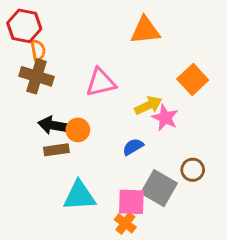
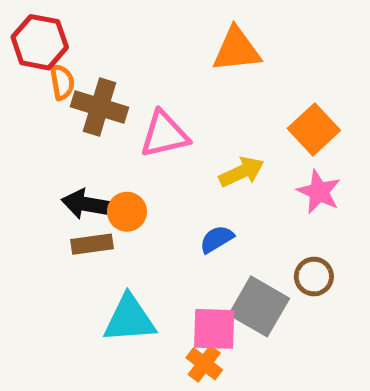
brown cross: (37, 76) -> (100, 107), moved
pink star: (165, 118) -> (319, 192), moved

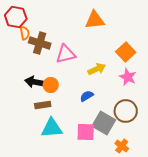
brown rectangle: (92, 244) -> (43, 105), moved
brown circle: (314, 277) -> (126, 111), size x1.5
orange cross: (204, 364) -> (122, 146), moved

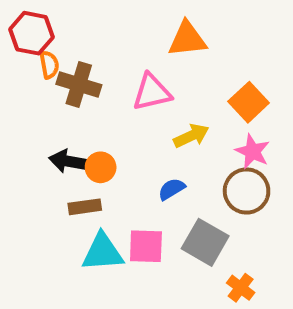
pink triangle: (66, 54) -> (152, 92), moved
brown circle: (126, 111) -> (247, 191), moved
pink square: (86, 132) -> (146, 246), moved

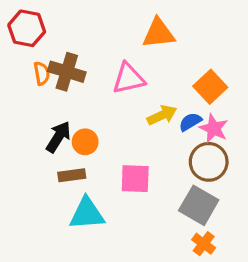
orange semicircle: (49, 65) -> (42, 73), moved
black arrow: (69, 161) -> (58, 137), turned 112
blue semicircle: (172, 189) -> (190, 122), moved
gray square: (205, 242) -> (199, 205), moved
pink square: (146, 246) -> (135, 179), moved

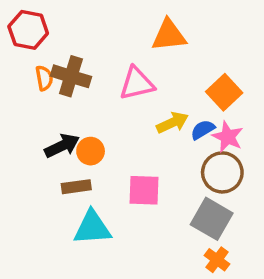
black arrow: (58, 137) -> (62, 146), turned 32

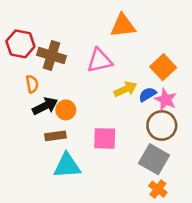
red hexagon: (28, 30) -> (20, 44), moved
orange semicircle: (44, 78) -> (32, 84), moved

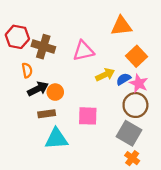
orange triangle: (123, 26) -> (121, 26), moved

